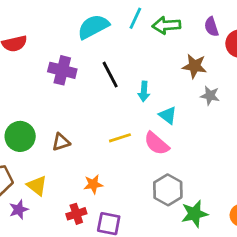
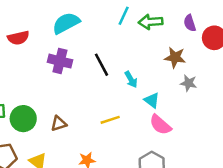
cyan semicircle: (93, 27) -> (66, 23), moved
cyan arrow: (144, 91) -> (131, 79), turned -35
pink semicircle: (157, 143) -> (160, 125), moved

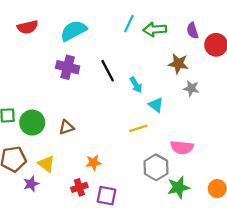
red semicircle: (18, 38) -> (28, 27), moved
yellow line: (110, 120) -> (138, 128), moved
pink semicircle: (160, 125) -> (182, 147), moved, turned -35

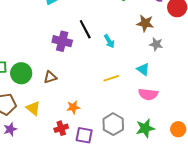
purple cross: (68, 67) -> (62, 41), moved
cyan triangle: (156, 105) -> (143, 69), moved
gray hexagon: (156, 167) -> (113, 124), moved
purple star: (31, 184) -> (10, 129), moved

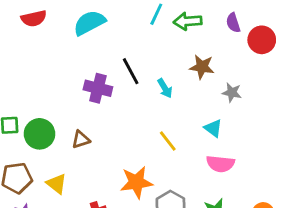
brown star: (145, 23) -> (202, 67), moved
yellow line: (111, 78) -> (168, 141), turned 70
orange star: (73, 107) -> (136, 182), moved, size x1.6

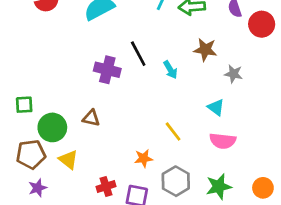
green circle: (40, 134) -> (52, 127), moved
brown triangle: (81, 140) -> (91, 118), turned 30
yellow line: (168, 141) -> (173, 131), moved
orange star: (136, 182) -> (144, 158), size x0.6

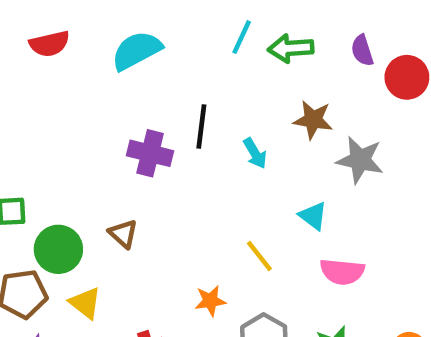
black line: (138, 54) -> (201, 126), turned 35
gray star: (233, 74) -> (360, 160), size x1.5
cyan triangle: (216, 107) -> (313, 216), moved
brown triangle: (91, 118) -> (123, 234), turned 30

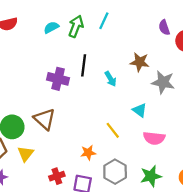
green arrow: (291, 48) -> (76, 26), moved, turned 115
cyan semicircle: (137, 51) -> (51, 27), size x0.6
brown triangle: (123, 234) -> (45, 119), size x1.5
yellow triangle: (85, 303) -> (26, 154), turned 30

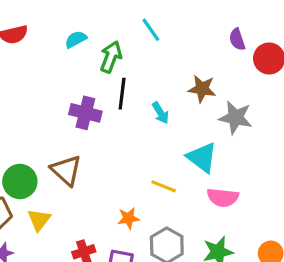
cyan line: (104, 21) -> (151, 30), turned -60
green arrow: (76, 26) -> (111, 57), moved
cyan triangle: (140, 110) -> (202, 158), size x1.5
yellow line: (113, 130) -> (164, 186), turned -30

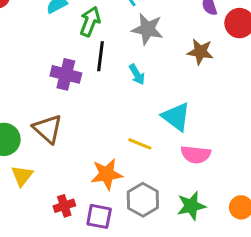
brown star: (202, 89) -> (200, 52), moved
gray star: (236, 118) -> (147, 29), moved
orange star: (129, 218) -> (107, 174), size x1.5

